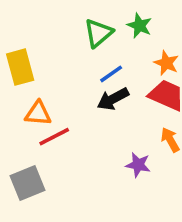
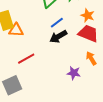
orange triangle: (38, 113) -> (16, 30), moved

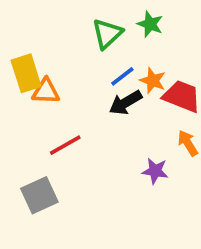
orange star: (88, 15) -> (153, 81), moved

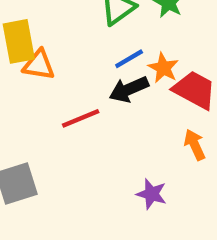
red line: (65, 145) -> (81, 118), moved
purple star: (155, 171) -> (151, 194), moved

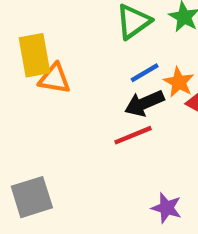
red line: (81, 118) -> (133, 135), moved

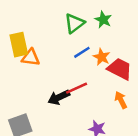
black arrow: (144, 103) -> (59, 97), moved

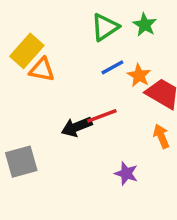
yellow rectangle: (19, 45) -> (27, 51), turned 50

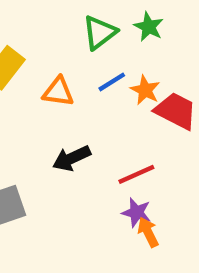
orange triangle: (42, 70) -> (58, 92), moved
red line: (102, 116) -> (136, 174), moved
orange arrow: (161, 136) -> (148, 232), moved

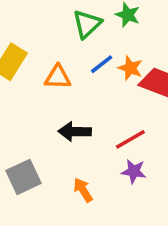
black arrow: (72, 158) -> (75, 132), turned 32
orange arrow: (148, 232) -> (83, 190), moved

